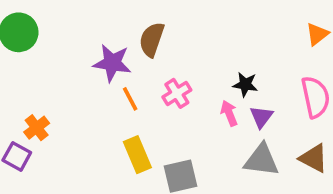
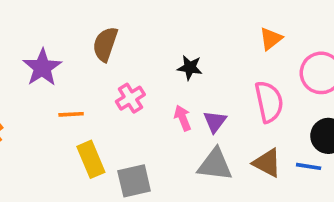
purple star: (112, 63) -> (42, 68), moved, turned 30
black star: (245, 84) -> (190, 68), moved
orange line: (130, 99) -> (71, 114), moved, turned -65

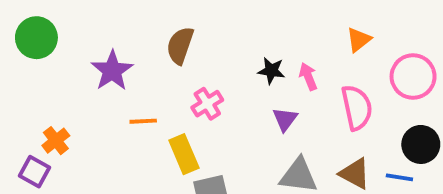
pink arrow: (183, 118) -> (308, 76), moved
purple triangle: (215, 121) -> (285, 119), moved
yellow rectangle: (91, 159) -> (184, 154), moved

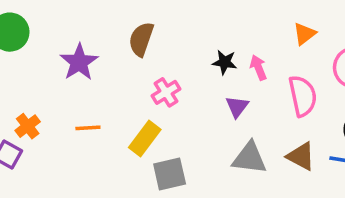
orange line: (143, 121) -> (88, 128), moved
yellow rectangle: (184, 154) -> (145, 139), turned 60

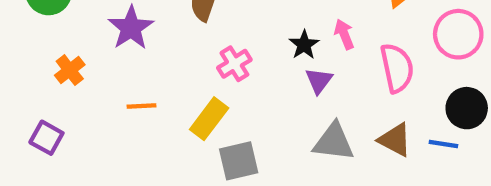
black star: (225, 62) -> (304, 45), moved, turned 30
orange cross: (28, 126) -> (70, 70), moved

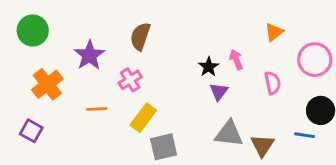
pink cross: (234, 64) -> (130, 80), moved
pink semicircle: (397, 68) -> (273, 83), size x0.7
orange cross: (70, 70) -> (47, 84), size x1.5
brown triangle: (395, 140) -> (262, 145), moved, turned 35

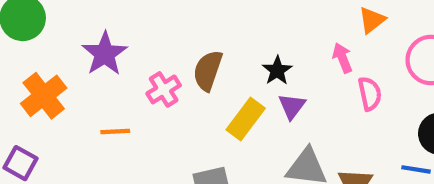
brown semicircle: (140, 36) -> (208, 71), moved
pink arrow: (236, 60) -> (342, 58), moved
yellow rectangle: (143, 118) -> (246, 119), moved

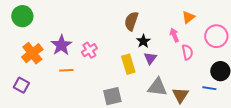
purple star: (105, 54) -> (61, 45), moved
brown semicircle: (208, 71) -> (131, 21), moved
yellow rectangle: (246, 119) -> (128, 64), turned -54

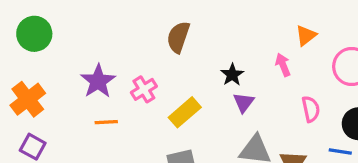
brown semicircle: (131, 21) -> (178, 37), moved
pink semicircle: (187, 52) -> (311, 109), moved
orange cross: (32, 53) -> (28, 99), moved
yellow rectangle: (128, 64) -> (185, 112), moved, turned 66

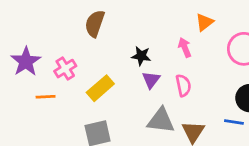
black star: (232, 75) -> (141, 56), turned -30
pink semicircle: (311, 109) -> (183, 85), moved
orange line: (106, 122) -> (46, 97), moved

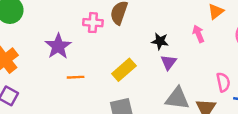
pink cross: (65, 69) -> (93, 23), moved, turned 36
pink semicircle: (183, 85) -> (223, 82), moved

